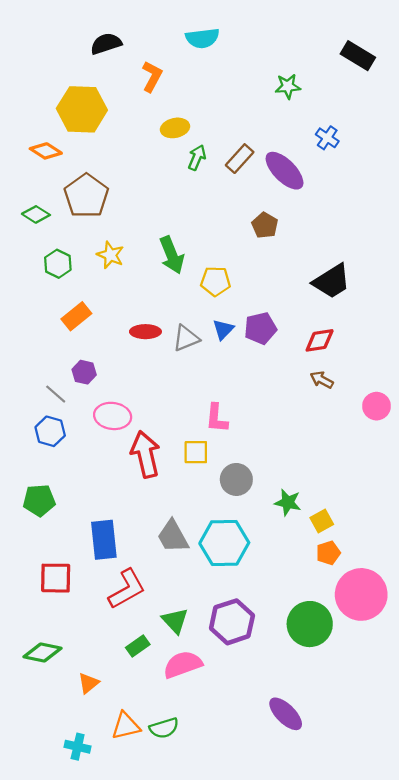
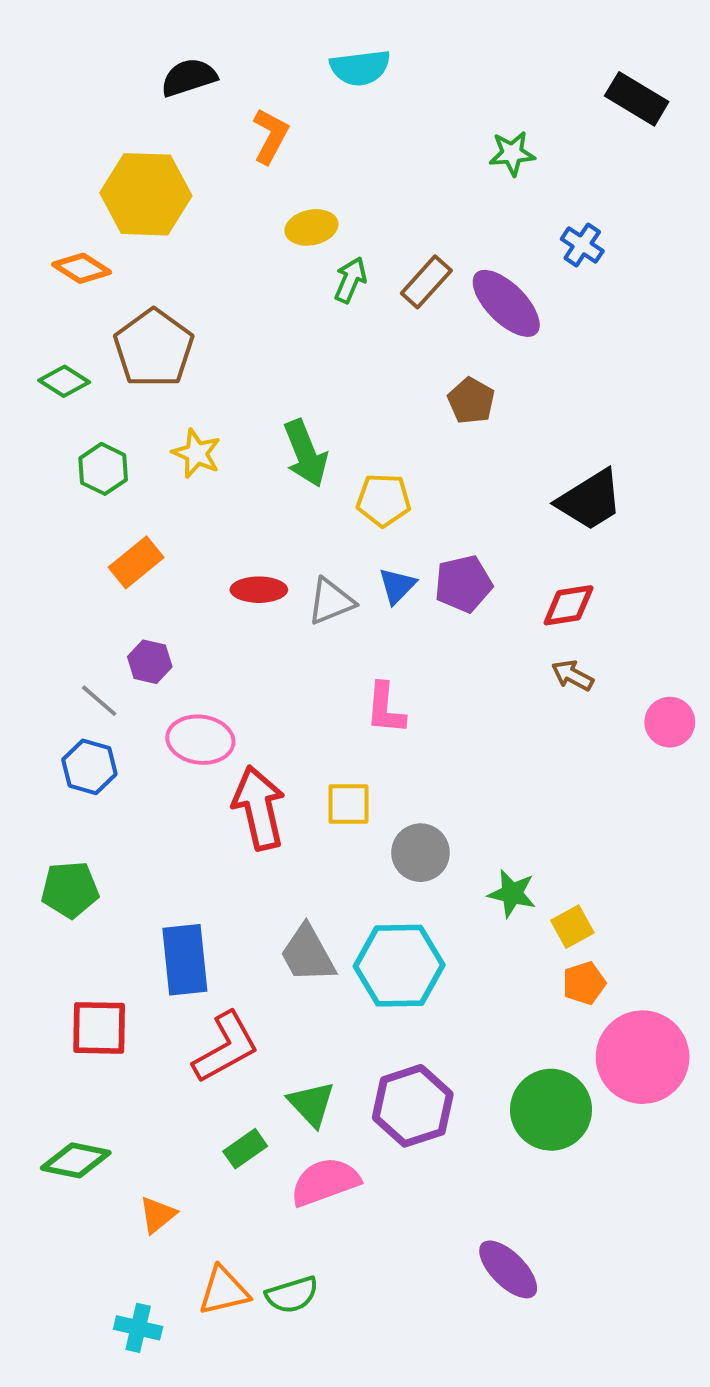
pink L-shape: (217, 418) -> (385, 708), moved

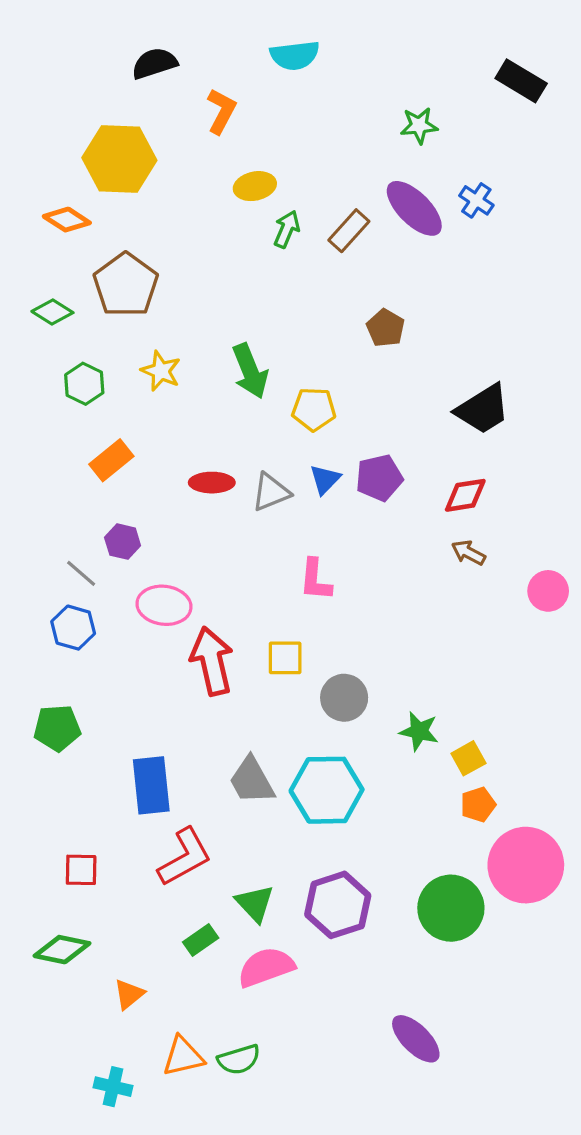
purple ellipse: (506, 303) -> (414, 208), moved
red square: (99, 1028) -> (81, 870), moved, size x0.7

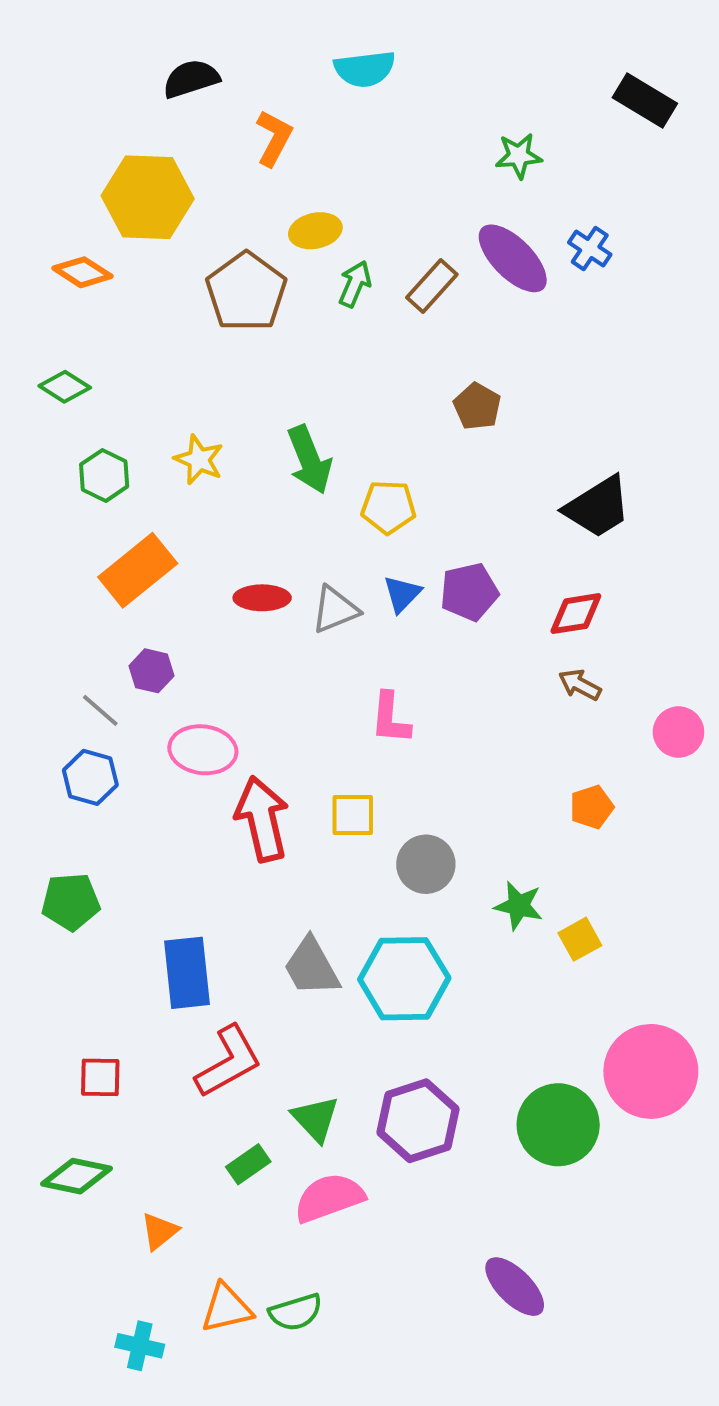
brown pentagon: (126, 285) -> (246, 292), moved
orange rectangle: (111, 460) -> (138, 570), size x1.4
orange pentagon: (478, 805) -> (592, 807), moved

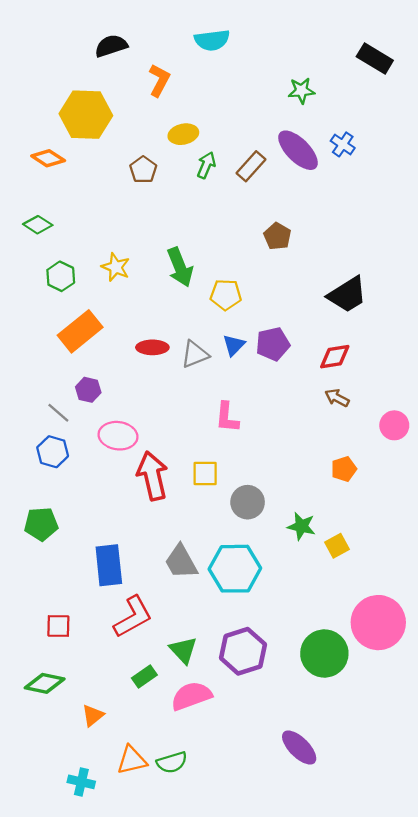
brown pentagon: (246, 292) -> (143, 170), size x0.6

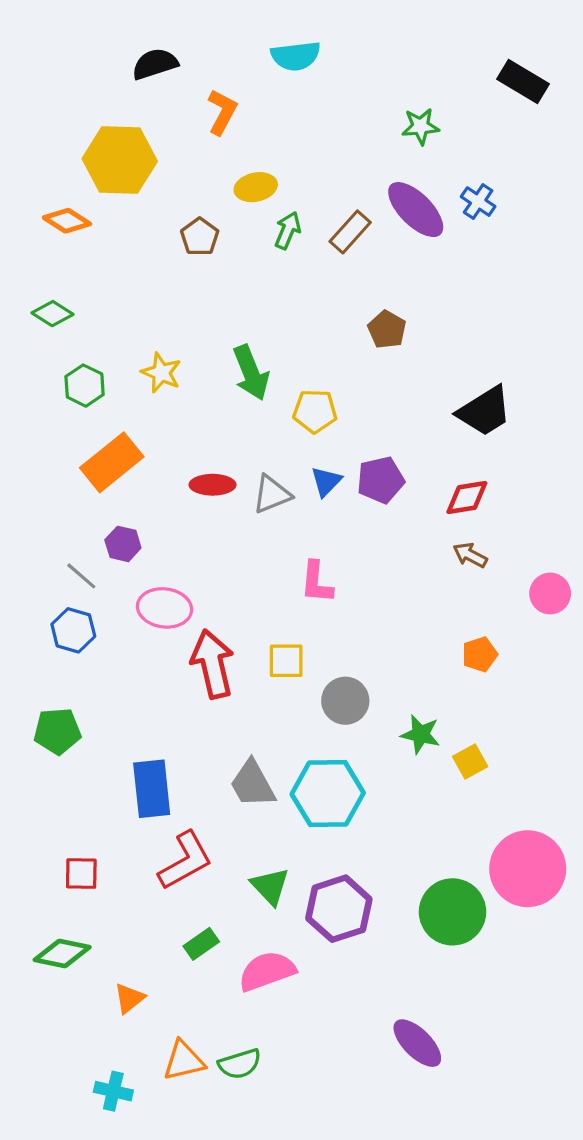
green triangle: (183, 650) -> (270, 886), moved

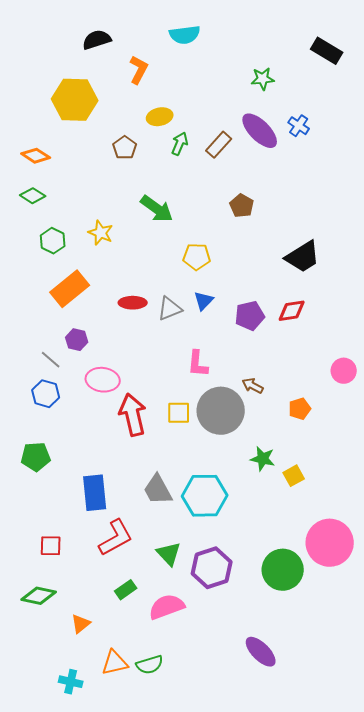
orange diamond: (67, 221) -> (36, 156), moved
green arrow: (251, 373) -> (157, 209), moved, turned -32
purple pentagon: (381, 480) -> (250, 316), moved
brown arrow: (470, 555) -> (253, 386), moved
gray circle: (345, 701) -> (221, 411), moved, size x1.6

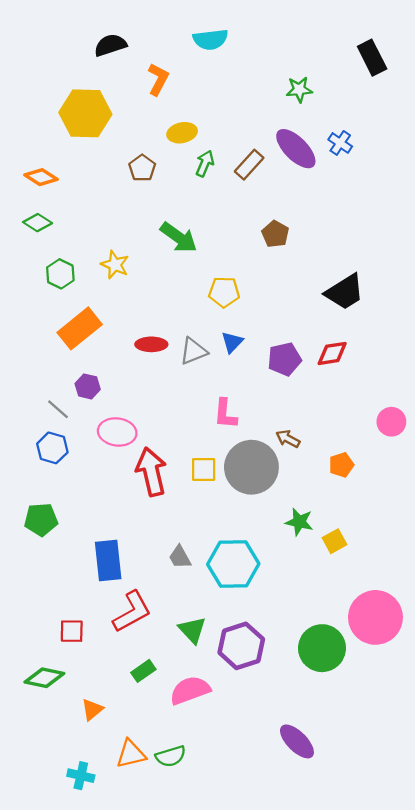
black rectangle: (327, 51) -> (372, 58), turned 32
gray trapezoid: (158, 490) -> (180, 557), size x0.7
red square: (51, 546) -> (72, 631), moved

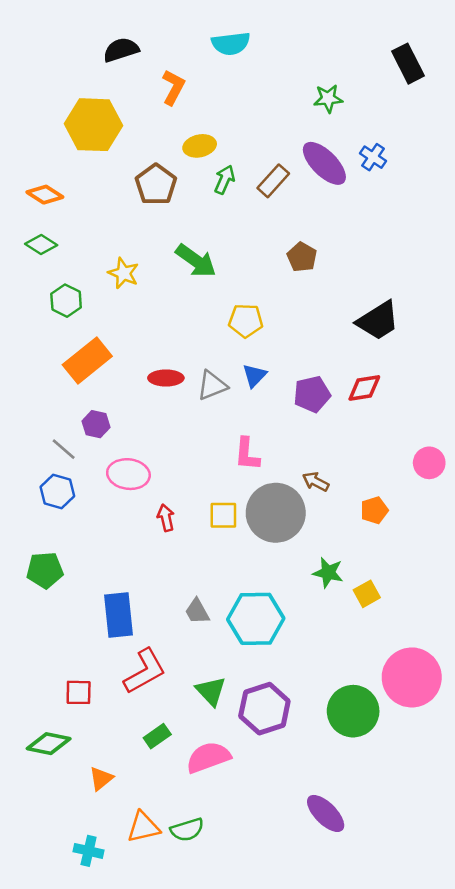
brown pentagon: (142, 168) -> (156, 185), size x1.4
yellow star: (115, 265) -> (123, 273), moved
red arrow: (151, 472) -> (166, 518), size x0.5

